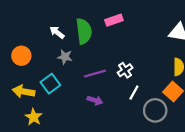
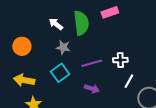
white cross: (125, 70) -> (120, 60), turned 32
cyan square: (50, 84) -> (60, 73), moved

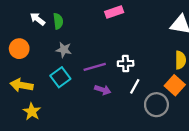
green semicircle: (81, 23) -> (58, 21), moved, size x0.6
white arrow: (56, 24) -> (38, 19), moved
purple arrow: (92, 89) -> (103, 90), moved

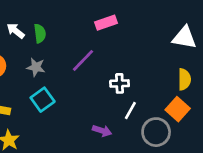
gray star: (64, 50) -> (36, 67), moved
purple line: (95, 67) -> (83, 60), moved, turned -30
purple arrow: (103, 90) -> (102, 131), moved

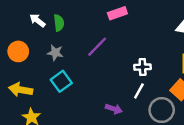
white cross: (120, 83) -> (143, 67), moved

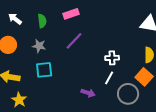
pink rectangle: (117, 13) -> (71, 14), moved
white arrow: (37, 20) -> (15, 19), moved
cyan square: (61, 81) -> (44, 70), turned 30

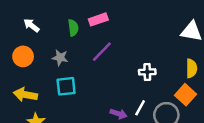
green semicircle: (42, 21) -> (73, 28), moved
white line: (109, 78) -> (140, 108), moved

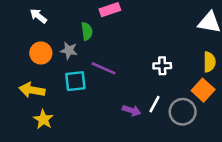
green semicircle: (73, 28) -> (87, 31), moved
purple line: (102, 52) -> (103, 68), moved, turned 70
orange circle: (23, 56) -> (41, 53), moved

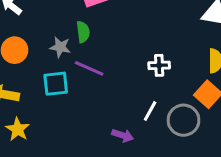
green semicircle: (87, 31) -> (83, 32), moved
gray star: (69, 50) -> (60, 47), moved
purple arrow: (132, 110) -> (123, 135), moved

